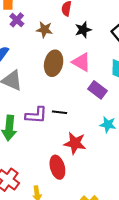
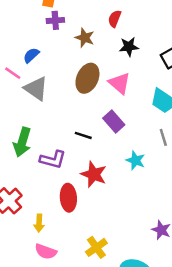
purple cross: (17, 20) -> (55, 20), turned 32
purple rectangle: (98, 90) -> (114, 121), moved
purple L-shape: (36, 115) -> (53, 159), moved

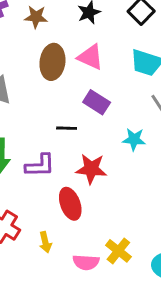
pink semicircle: (46, 252) -> (86, 262), moved

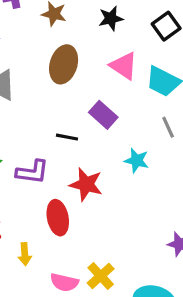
pink triangle: (90, 57) -> (124, 66), moved

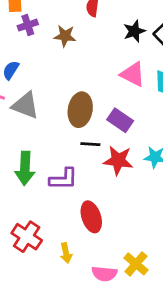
black star: (111, 18) -> (134, 31), moved
brown ellipse: (64, 64) -> (80, 110), moved
red star: (86, 184) -> (118, 160), moved

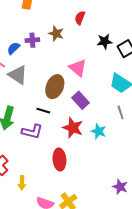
purple cross: (28, 25) -> (32, 40), moved
pink triangle: (133, 74) -> (78, 68), moved
black line: (90, 144) -> (43, 111), moved
red ellipse: (91, 217) -> (59, 159), moved

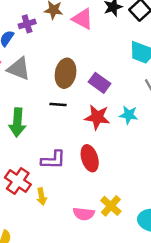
pink triangle: (78, 68) -> (83, 19), moved
purple L-shape: (32, 132) -> (53, 160), moved
yellow arrow: (22, 183) -> (42, 197), moved

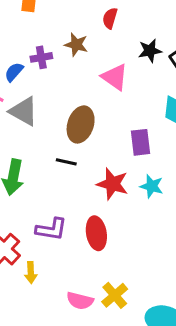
pink triangle: (83, 19) -> (115, 77), moved
purple rectangle: (99, 83) -> (140, 142), moved, turned 40

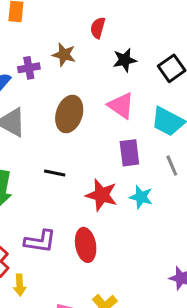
black star: (150, 51) -> (125, 60), moved
pink triangle: (115, 77) -> (121, 106), moved
brown ellipse: (81, 124) -> (69, 114), moved

